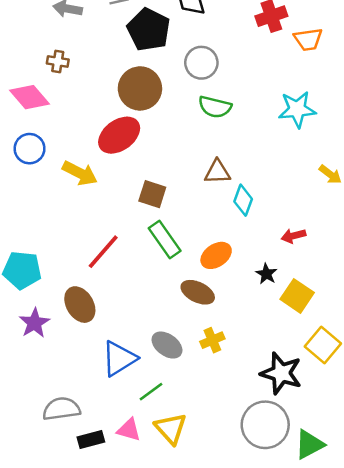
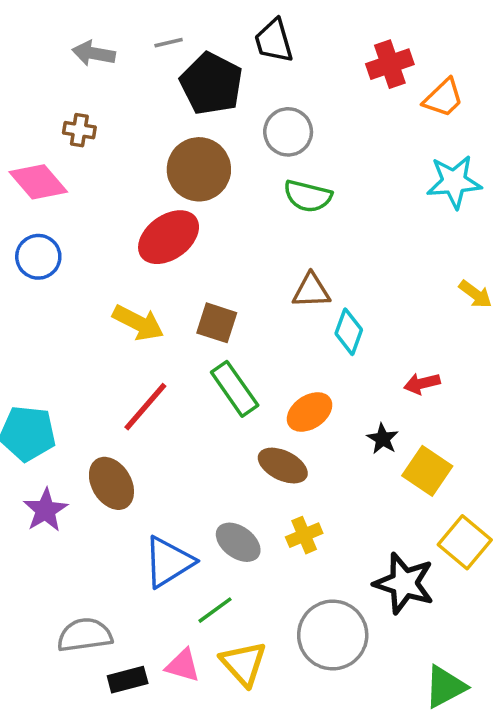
orange trapezoid: (308, 39) -> (443, 98), turned -36
cyan star: (297, 109) -> (454, 182), moved
yellow arrow: (80, 173) -> (138, 323), moved
gray circle: (265, 425) -> (333, 635), moved

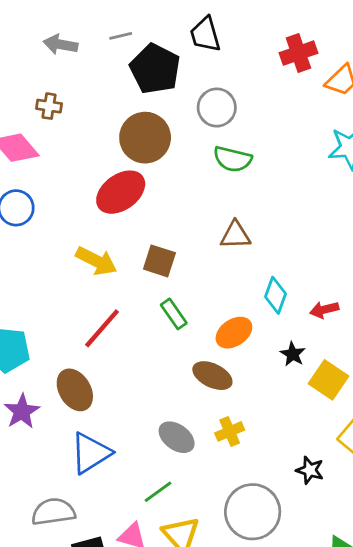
cyan diamond: (349, 332) -> (276, 295), moved
green rectangle: (235, 389) -> (174, 314), size x0.7
blue triangle: (169, 562) -> (91, 453), moved
black star: (404, 583) -> (310, 470), size x0.6

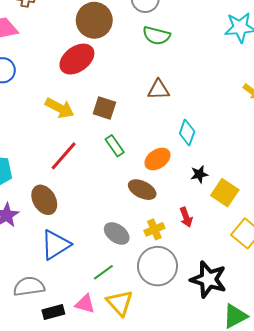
red arrow: (324, 310) -> (186, 217), moved, turned -96
black star: (293, 354) -> (199, 174), turned 30
black star: (310, 470) -> (208, 279), moved, size x1.8
gray circle: (253, 512) -> (157, 266), moved

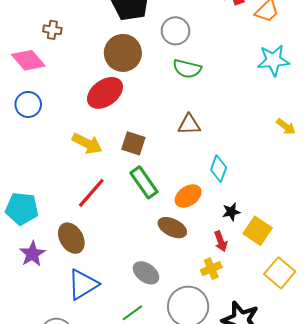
green rectangle: (115, 146) -> (144, 182), size x1.4
red arrow: (186, 217) -> (221, 241), moved
yellow cross: (154, 229) -> (211, 269), moved

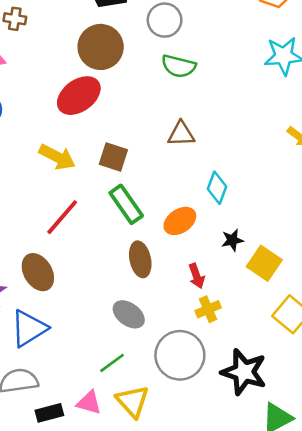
brown ellipse: (172, 228) -> (140, 259), moved, turned 52
red arrow: (221, 241) -> (197, 276), moved
blue triangle: (83, 284) -> (29, 328), moved

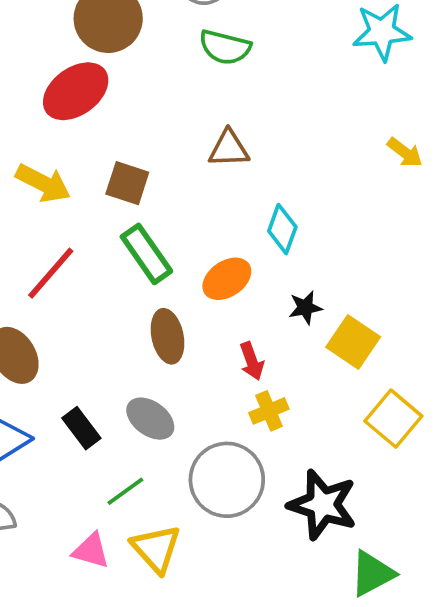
black rectangle: (49, 413) -> (81, 428), moved, turned 68

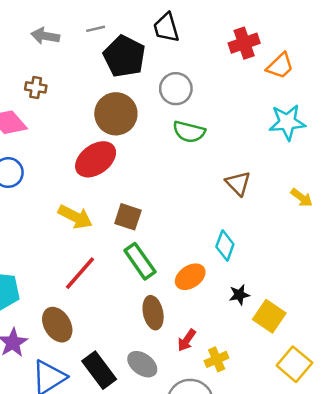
brown triangle: (229, 149) -> (238, 183), moved, turned 48
red arrow: (252, 361) -> (187, 340), moved, turned 55
black rectangle: (81, 428) -> (99, 370), size x1.4

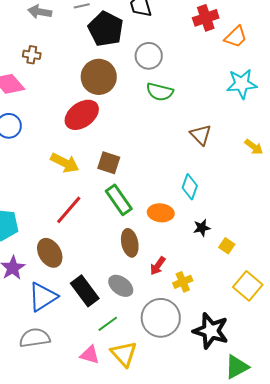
orange ellipse: (190, 277) -> (161, 213), turned 40
yellow square: (269, 316) -> (227, 246), size x0.6

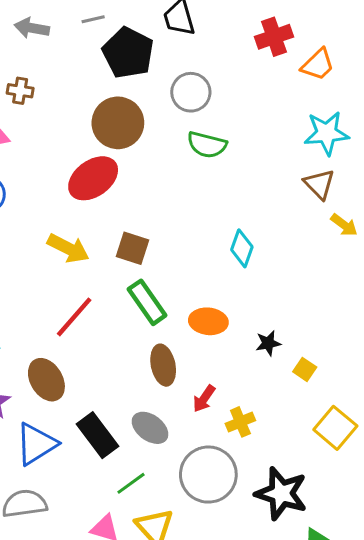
brown triangle: (201, 135) -> (319, 184), moved
cyan diamond: (190, 187) -> (242, 248), moved

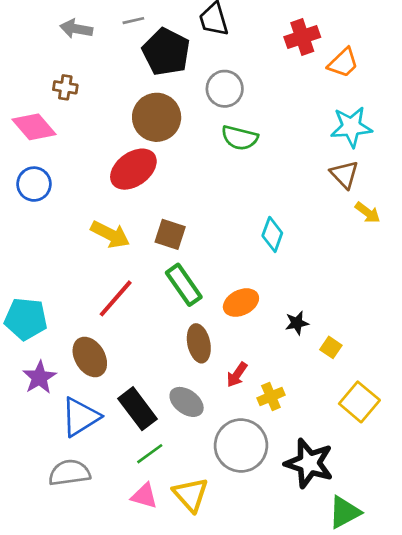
orange ellipse: (208, 321) -> (241, 303), turned -32
green line: (131, 483) -> (150, 454), moved

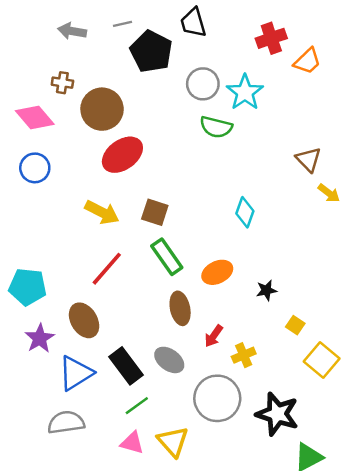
brown circle: (157, 117) -> (102, 109), moved
cyan star: (351, 127) -> (245, 92), moved, turned -30
yellow square: (331, 347) -> (295, 325), moved

